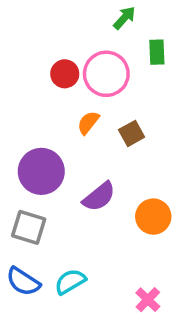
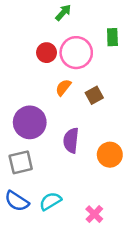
green arrow: (124, 18) -> (63, 13), moved
purple semicircle: (99, 197) -> (71, 140), turned 135
gray square: (29, 227) -> (21, 162), turned -30
pink cross: (148, 300) -> (94, 214), moved

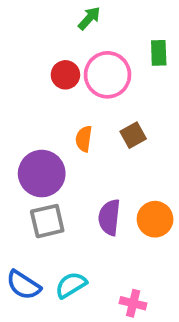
orange semicircle: (63, 87) -> (84, 139), moved, turned -30
purple semicircle: (71, 140) -> (109, 217), moved
gray square: (21, 162) -> (47, 221), moved
pink cross: (94, 214) -> (133, 303), turned -30

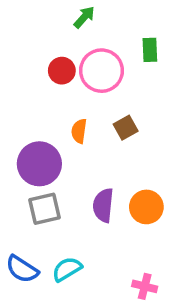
pink cross: (133, 303) -> (145, 286), moved

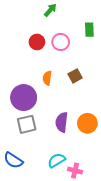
pink circle: (102, 71) -> (61, 42), size x0.7
cyan semicircle: (67, 269) -> (57, 160), moved
pink cross: (145, 286) -> (75, 171), moved

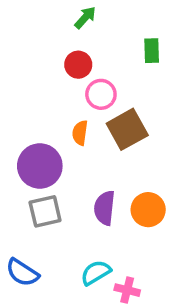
red circle: (37, 42) -> (78, 65), moved
pink circle: (61, 42) -> (101, 94), moved
brown square: (75, 76) -> (127, 129), size x1.6

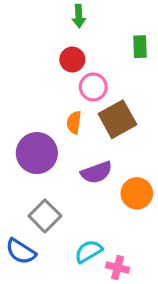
green arrow: (85, 17) -> (79, 16), turned 135
purple semicircle: (104, 208) -> (96, 172), moved, turned -116
gray square: (45, 211) -> (45, 216), moved, turned -32

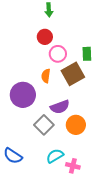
green rectangle: (140, 47) -> (87, 54), moved
orange circle: (137, 193) -> (76, 125), moved
gray square: (45, 216) -> (44, 125), moved

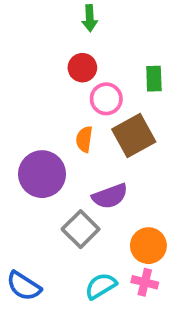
green rectangle: (87, 54) -> (154, 79), moved
orange circle: (76, 125) -> (148, 246), moved
pink cross: (73, 166) -> (145, 282), moved

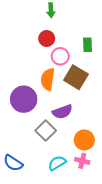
brown square: (134, 136) -> (76, 77), turned -30
orange semicircle: (84, 139) -> (48, 79), size x1.5

